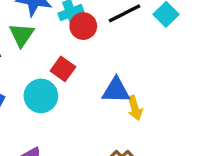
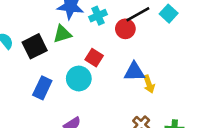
red circle: (83, 26) -> (125, 29), moved
green triangle: (22, 35) -> (62, 34), turned 42

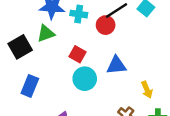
cyan cross: (98, 16) -> (79, 14), turned 35
cyan circle: (79, 79) -> (85, 79), moved
yellow arrow: (149, 84) -> (147, 90), moved

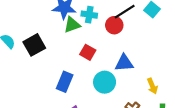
green triangle: (46, 33) -> (72, 25), moved
cyan circle: (85, 79) -> (105, 82), moved
blue rectangle: (30, 86) -> (65, 82), moved

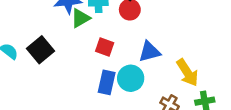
blue rectangle: (65, 82) -> (107, 82), moved
yellow arrow: (152, 86) -> (187, 73), size x1.5

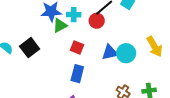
yellow arrow: (187, 73) -> (154, 46), moved
cyan circle: (131, 78) -> (126, 53), moved

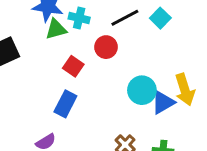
red circle: (97, 21) -> (106, 47), moved
blue triangle: (110, 52) -> (163, 102), moved, turned -30

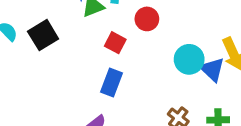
blue triangle: (163, 102) -> (212, 70), turned -40

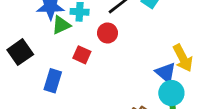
cyan circle: (189, 59) -> (171, 93), moved
blue rectangle: (112, 83) -> (53, 81), moved

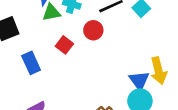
blue rectangle: (53, 81) -> (31, 63), turned -55

